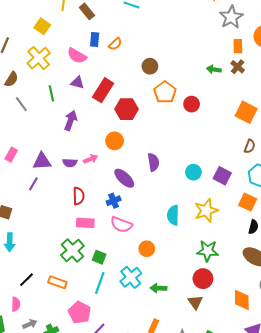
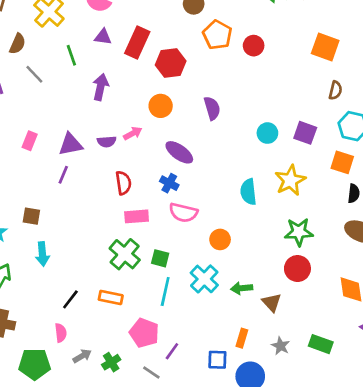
purple semicircle: (153, 162) -> (212, 108), moved
blue cross: (114, 201) -> (169, 183), turned -32
brown triangle: (195, 302) -> (272, 302), moved

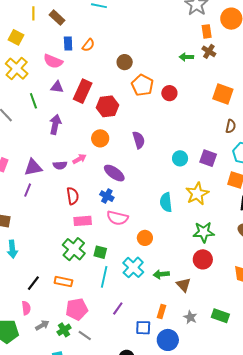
pink pentagon: (144, 333) -> (77, 309), moved, turned -30
purple line: (172, 351) -> (118, 309), moved
gray line: (151, 373) -> (85, 335), moved

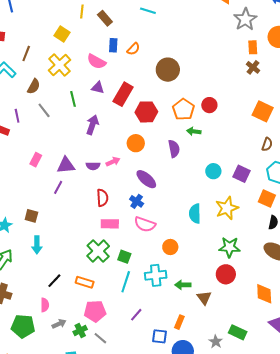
green arrow: (186, 57) -> (194, 131), moved
brown circle: (125, 62) -> (168, 70), size x1.5
orange pentagon: (142, 85) -> (183, 109), moved
cyan cross: (133, 267) -> (156, 275), turned 35
gray star: (190, 317) -> (216, 342), moved

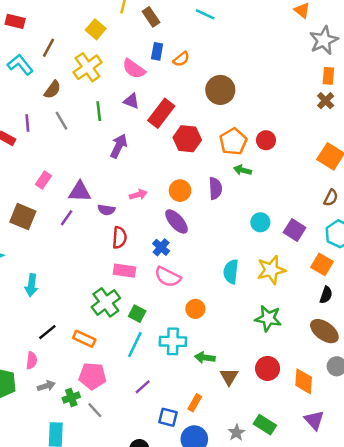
orange circle: (136, 143) -> (180, 191), moved
purple semicircle: (93, 166) -> (106, 210), moved
brown square: (31, 216) -> (23, 217), moved, size x1.5
red circle: (226, 274) -> (268, 368), moved

